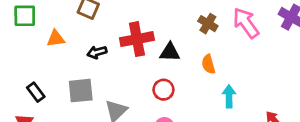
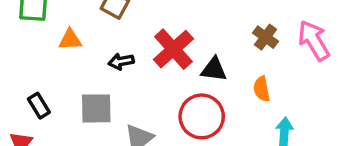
red cross: (137, 39) -> (173, 49), turned -36
red circle: (163, 90) -> (202, 116), size x1.6

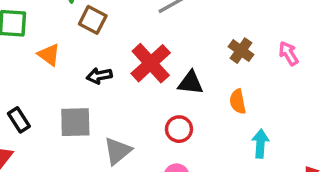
orange triangle: (70, 40) -> (49, 55), turned 40
pink arrow: (314, 40) -> (289, 53), size x0.6
red circle: (202, 116) -> (179, 129), size x0.6

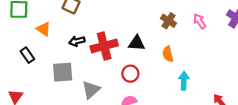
red cross: (151, 63) -> (104, 46), moved, turned 30
black rectangle: (19, 120) -> (27, 55), moved

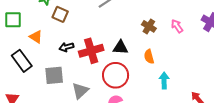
black rectangle: (27, 55) -> (22, 61), size x1.5
red circle: (130, 74) -> (116, 75), size x1.6

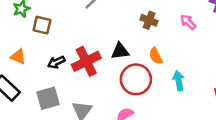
pink arrow: (177, 26) -> (188, 22), moved
red circle: (116, 75) -> (136, 79), moved

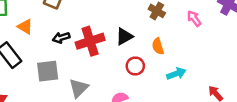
black triangle: (120, 51) -> (124, 36), turned -30
red circle: (136, 79) -> (135, 66), size x0.6
cyan arrow: (179, 81) -> (176, 74), turned 72

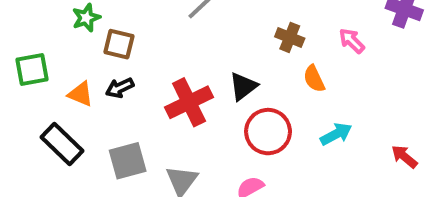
black arrow: (61, 38) -> (120, 88), moved
orange semicircle: (158, 46) -> (314, 79), moved
red circle: (135, 66) -> (268, 132), size x1.5

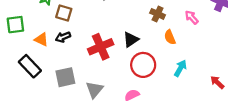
cyan arrow: (336, 134) -> (180, 68), turned -35

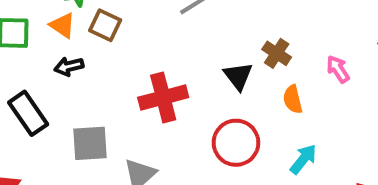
black arrow: (63, 37) -> (69, 66), moved
orange triangle: (41, 39) -> (63, 25), moved
black triangle: (131, 40) -> (238, 76), moved, turned -42

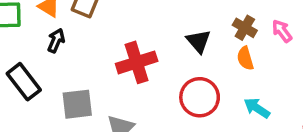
brown cross: (277, 53) -> (245, 28), moved
black arrow: (69, 66) -> (56, 41), turned 130
cyan arrow: (303, 159) -> (257, 108), turned -92

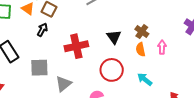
pink arrow: (282, 31) -> (162, 47), moved, turned 32
black arrow: (56, 41) -> (42, 30), moved

